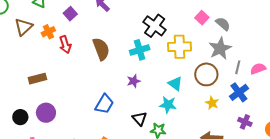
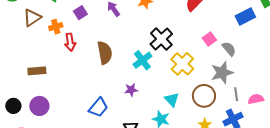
yellow cross: (179, 47) -> (182, 64), turned 35
cyan cross: (140, 50) -> (142, 60), turned -30
gray line: (238, 67) -> (236, 94), turned -32

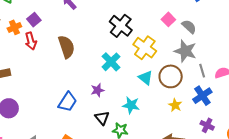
purple square: (80, 13) -> (34, 20), moved
cyan cross: (142, 60) -> (111, 62), moved
gray star: (222, 73) -> (185, 51), turned -30
purple star: (131, 90) -> (97, 90), moved
cyan triangle: (172, 100) -> (146, 78), moved

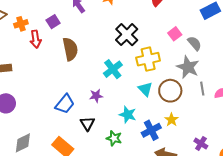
purple square: (34, 20) -> (53, 22), moved
yellow cross: (145, 48) -> (148, 59), turned 35
blue cross: (202, 96) -> (151, 130), moved
black triangle: (102, 118) -> (87, 124), moved

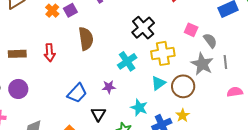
orange cross: (21, 24) -> (52, 11), moved, turned -32
pink square: (175, 34) -> (191, 30), turned -32
red arrow: (36, 39) -> (50, 53), moved
cyan triangle: (145, 89) -> (158, 83), turned 35
gray line: (202, 89) -> (225, 62), moved

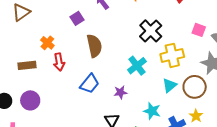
orange cross: (52, 11) -> (47, 43), moved
blue trapezoid: (77, 93) -> (90, 84), moved

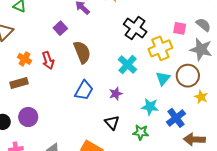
pink square: (199, 30) -> (180, 28), moved
orange cross: (47, 43) -> (24, 59), moved
red arrow: (59, 62) -> (48, 60), moved
yellow star: (196, 116) -> (201, 97), moved

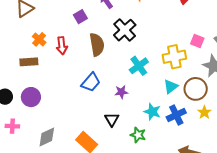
black cross: (135, 28) -> (125, 30), moved
blue cross: (176, 118) -> (176, 115), moved

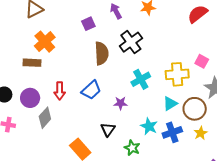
orange cross: (39, 39) -> (45, 42), size x1.5
red arrow: (62, 46) -> (60, 91), moved
gray diamond: (47, 137) -> (45, 118), moved, turned -30

